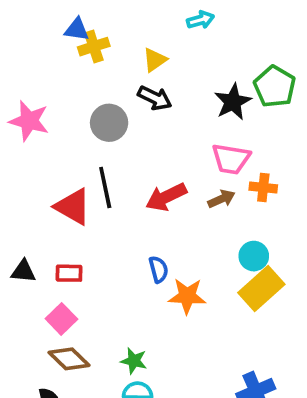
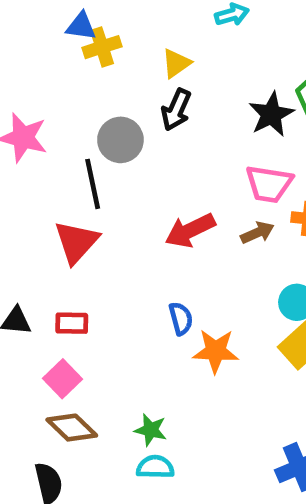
black arrow: (155, 98) -> (176, 110), turned 88
black line: (105, 187) -> (93, 184), moved
red triangle: (73, 207) -> (76, 242), turned 42

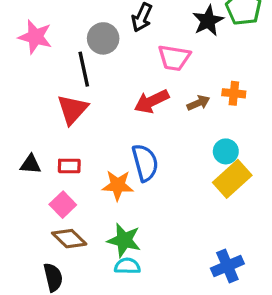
pink trapezoid: (269, 184) -> (174, 58), moved
blue semicircle: (181, 319) -> (145, 163), size x1.6
orange star: (216, 351) -> (118, 185), moved
green star: (151, 430) -> (124, 240), size x1.5

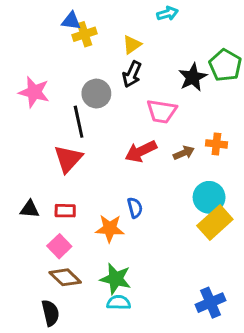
cyan circle: (226, 151) -> (209, 197), size x1.4
blue semicircle: (145, 163) -> (135, 208), size x0.6

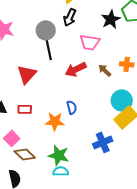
black line: (79, 122) -> (49, 49), moved
brown arrow: (184, 153) -> (105, 70), turned -112
pink square: (59, 246) -> (12, 138), moved
blue cross: (210, 303) -> (103, 142), moved

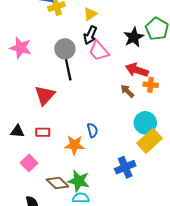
pink trapezoid: (90, 42) -> (99, 51), moved, turned 40
red arrow: (76, 69) -> (137, 70), moved, turned 45
brown diamond: (25, 154) -> (58, 183), moved

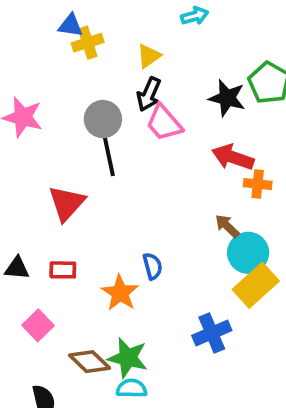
black star: (134, 37) -> (227, 98), turned -30
brown arrow: (127, 91) -> (227, 226), moved
orange star: (74, 145) -> (120, 293), turned 30

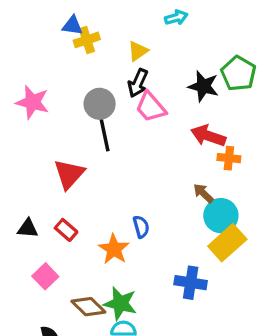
red rectangle: (63, 270) -> (66, 230), turned 40
blue cross: (212, 333) -> (191, 283), turned 32

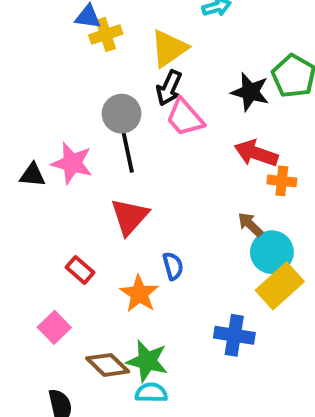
yellow triangle: (138, 51) -> (169, 48), size x1.5
pink star: (32, 102) -> (72, 163), moved
red triangle: (69, 174) -> (129, 217), moved
black triangle: (28, 228) -> (32, 175), moved

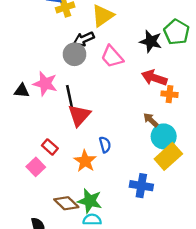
black arrow: (169, 88) -> (84, 39), moved, turned 42
black line: (127, 151) -> (70, 98), moved
pink square: (54, 327) -> (36, 167), moved

